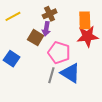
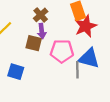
blue triangle: (70, 73) -> (89, 58), moved
gray line: (51, 75) -> (77, 70), moved

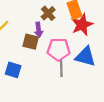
brown cross: (41, 15) -> (48, 13), moved
gray line: (77, 70) -> (61, 68), moved

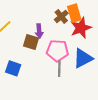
brown cross: (48, 13) -> (61, 16), moved
blue triangle: (85, 56) -> (83, 58), turned -45

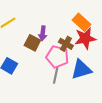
orange rectangle: (74, 13) -> (82, 22), turned -42
brown cross: (61, 16) -> (66, 44), moved, turned -32

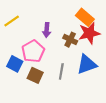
brown square: (32, 43) -> (35, 75), moved
pink pentagon: (57, 57) -> (33, 51), moved, turned 30

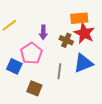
orange rectangle: (85, 17) -> (79, 18), turned -42
red star: (89, 33) -> (84, 33), turned -30
brown square: (35, 75) -> (34, 88), moved

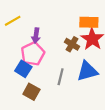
purple arrow: (43, 32) -> (36, 36), moved
blue square: (14, 66) -> (23, 69), moved

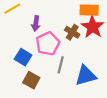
pink pentagon: (33, 54) -> (48, 44), moved
blue triangle: (87, 71) -> (86, 76), moved

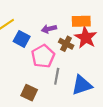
purple arrow: (36, 23) -> (49, 29), moved, turned 72
blue square: (23, 57) -> (22, 39), moved

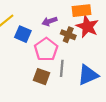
brown square: (29, 93) -> (42, 77), moved

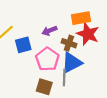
blue square: (23, 34) -> (23, 45), turned -35
blue triangle: (88, 75) -> (72, 63), moved

